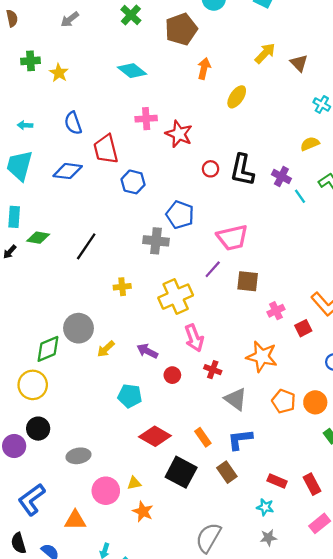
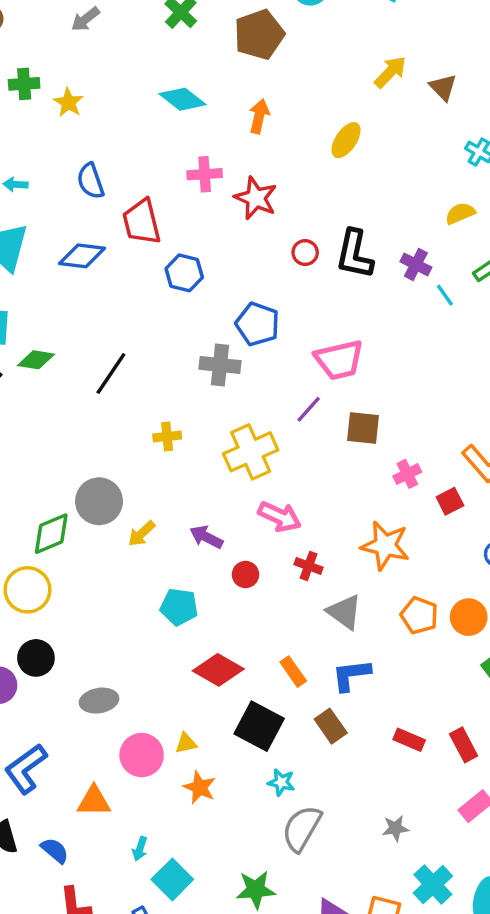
orange arrow: (204, 68) -> (259, 116), moved
pink arrow: (194, 338) -> (280, 517), turned -44
cyan star: (265, 507) -> (281, 782), moved

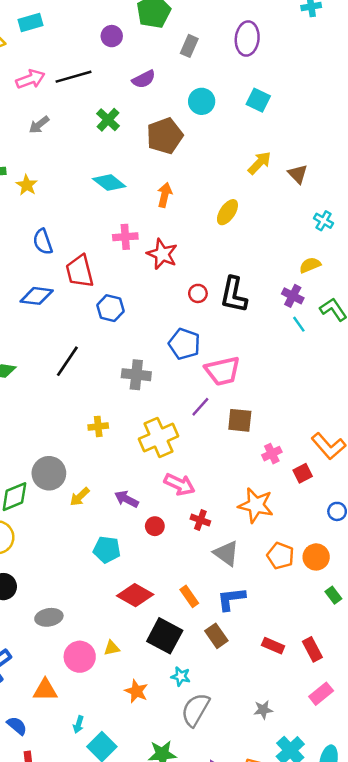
purple cross: (416, 264) -> (293, 296), moved
blue pentagon: (257, 324) -> (184, 344), moved
black line: (111, 373) -> (67, 361), moved
orange star: (200, 787) -> (136, 691), moved

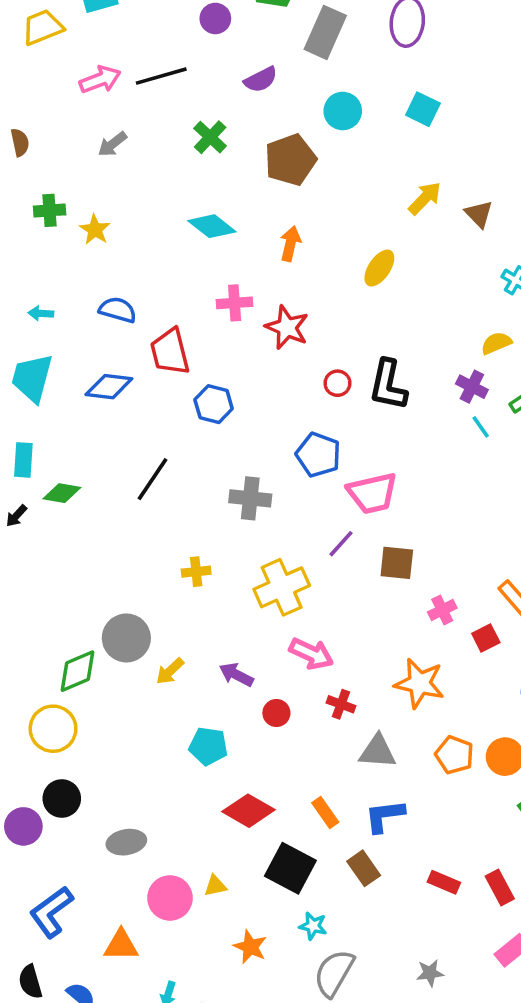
gray rectangle: (189, 46) -> (325, 32), size x1.6
blue semicircle: (43, 242) -> (118, 310), turned 125
gray triangle: (226, 553) -> (378, 751), turned -32

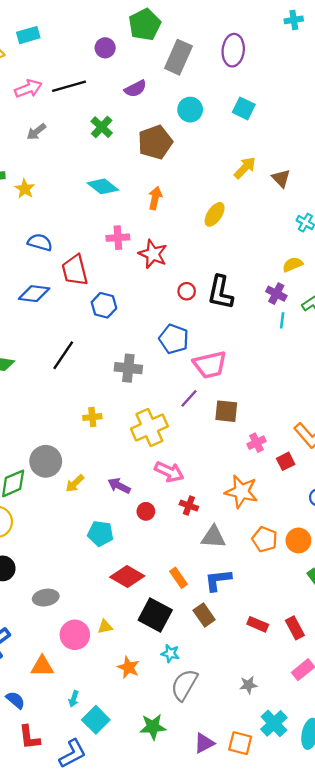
cyan line: (481, 427) -> (282, 320), turned 42

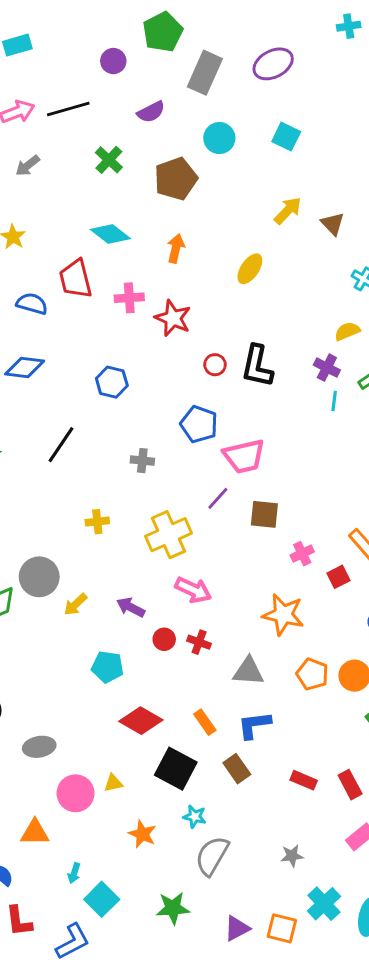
purple ellipse: (233, 50) -> (273, 64), turned 56
red trapezoid: (75, 270) -> (76, 279), moved
gray cross: (128, 368) -> (142, 461), size x0.7
red cross: (189, 506) -> (199, 642), moved

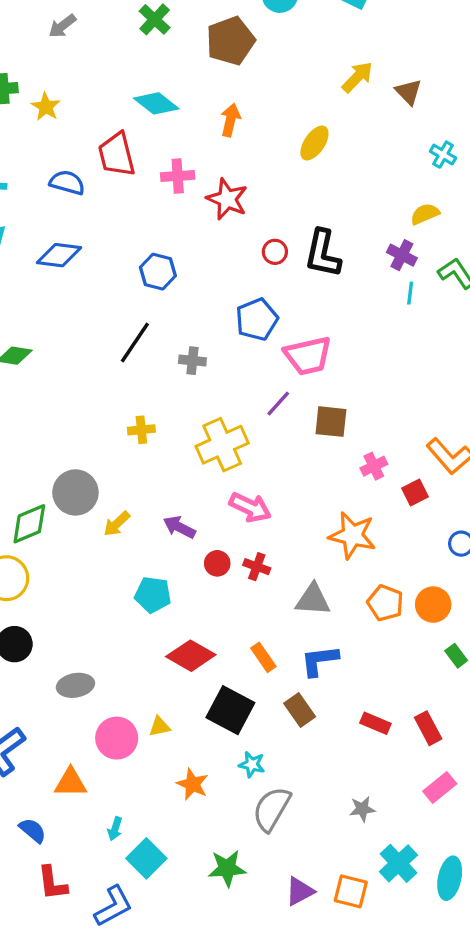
blue pentagon: (199, 424) -> (257, 319), turned 30
black line: (61, 445) -> (135, 342), moved

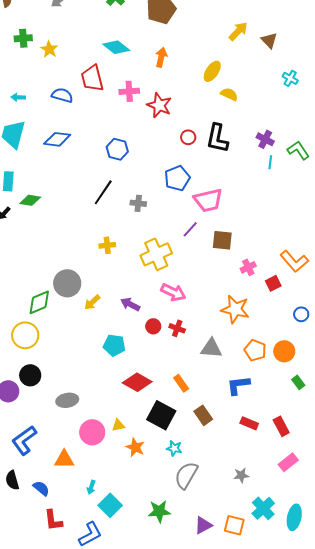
yellow semicircle: (425, 214) -> (229, 94), moved, turned 48
blue L-shape: (319, 661) -> (238, 385), moved
orange star: (192, 784) -> (135, 447), moved

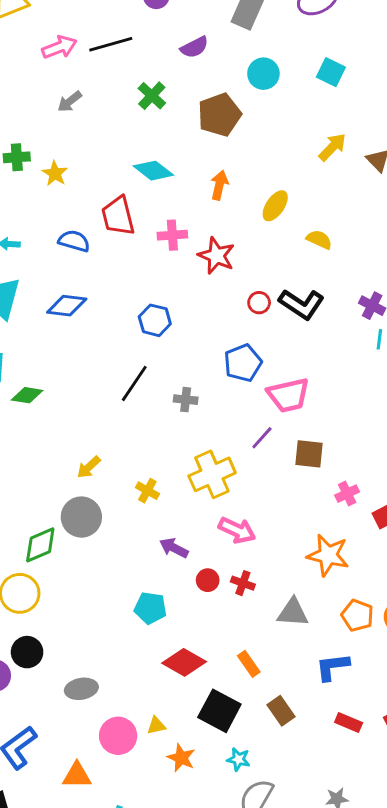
yellow ellipse: (212, 71) -> (275, 206), moved
black L-shape: (217, 138) -> (302, 304), turned -68
yellow cross: (107, 245) -> (147, 491), moved, turned 35
yellow arrow: (92, 302) -> (89, 467), moved

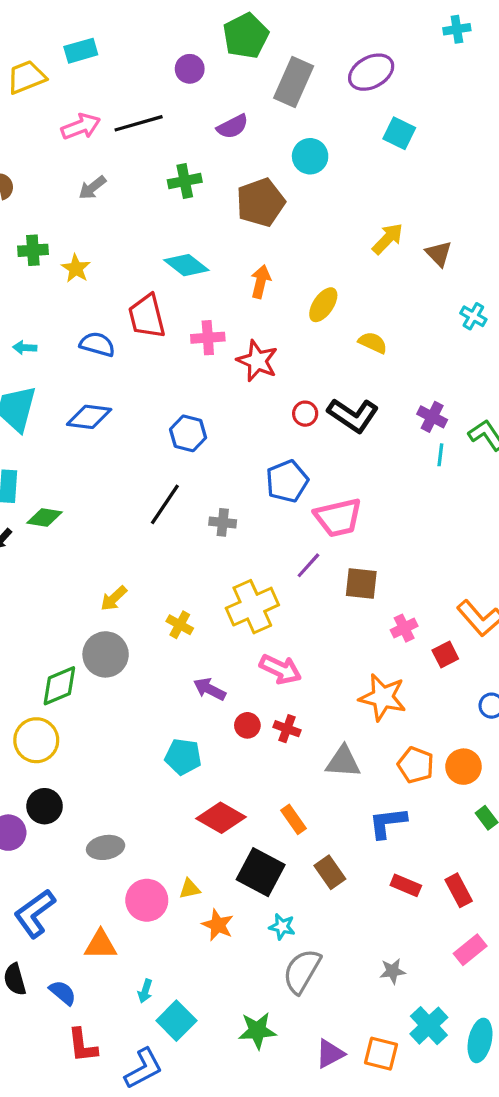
cyan square: (331, 72) -> (399, 133), moved
green cross: (152, 96) -> (185, 181), turned 36

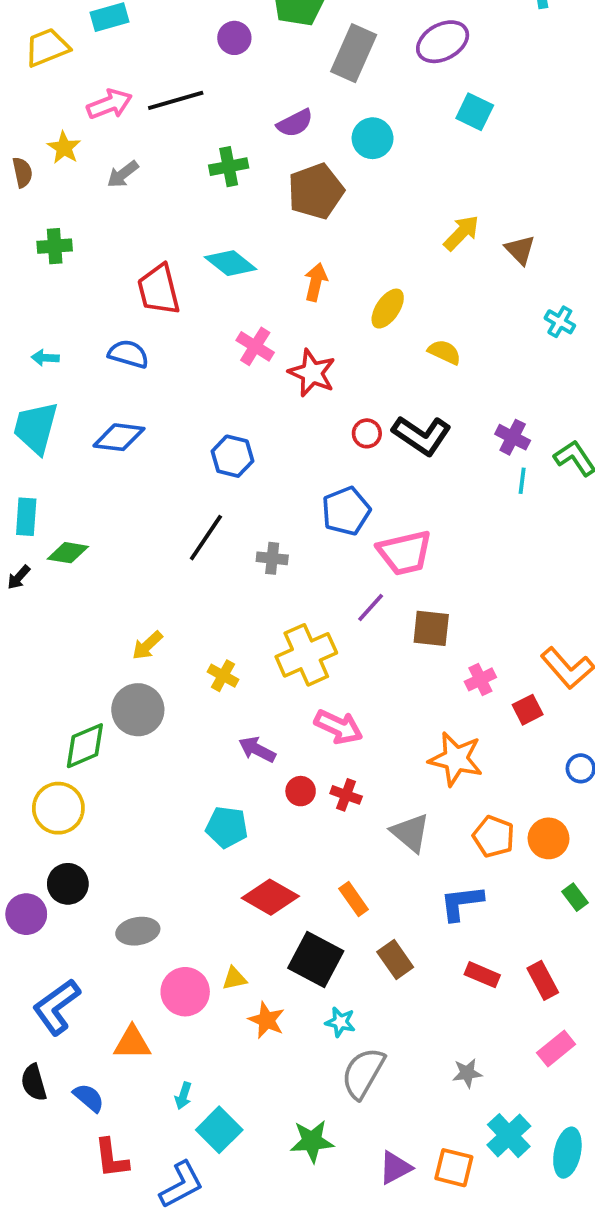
purple semicircle: (233, 127) -> (295, 123), moved
yellow star: (76, 268) -> (64, 148), moved
red trapezoid: (147, 316) -> (159, 290), moved
pink cross: (208, 338) -> (255, 346), turned 36
gray triangle: (343, 762) -> (410, 833), turned 36

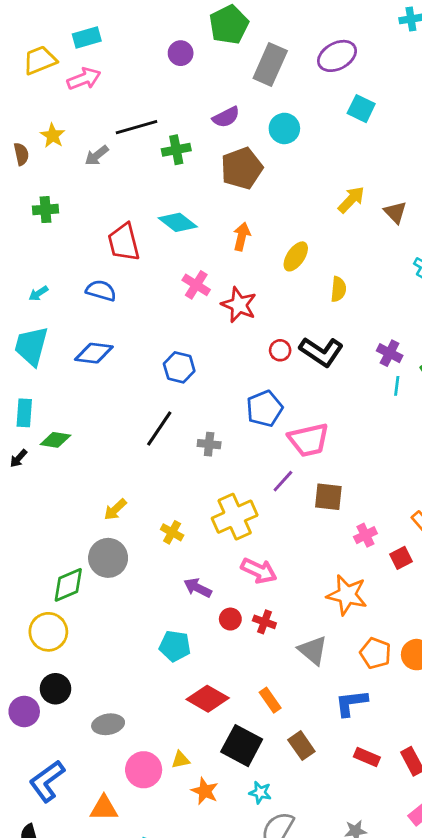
black line: (176, 100) -> (137, 127), moved
pink arrow: (109, 104) -> (84, 79), moved
yellow semicircle: (444, 352) -> (338, 289), turned 70
cyan arrow: (45, 358) -> (38, 293), turned -36

